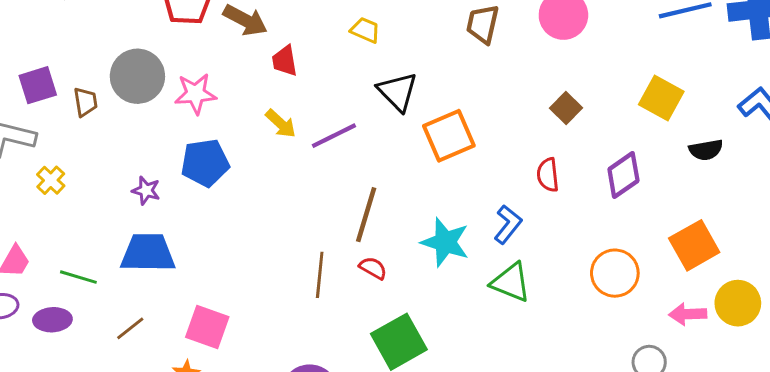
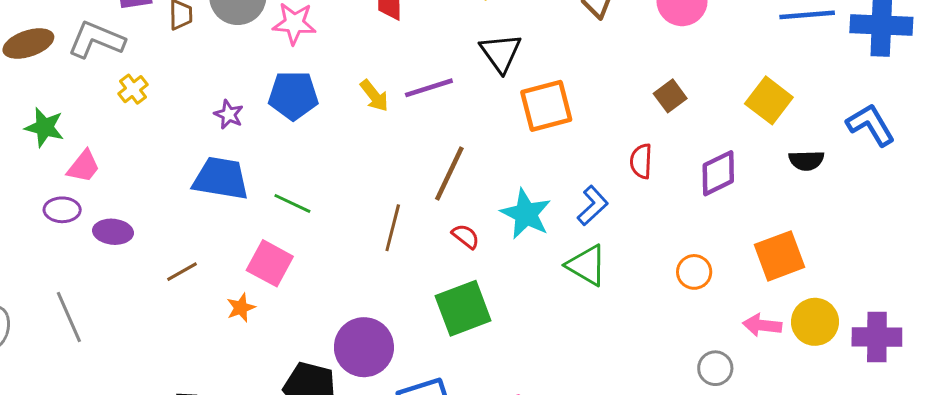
yellow arrow: (281, 124) -> (374, 96), moved
red semicircle: (373, 268) -> (466, 236), moved
orange circle: (615, 273) -> (694, 272), size x0.7
green line: (78, 277) -> (292, 203), moved
brown line: (130, 328) -> (182, 272), moved

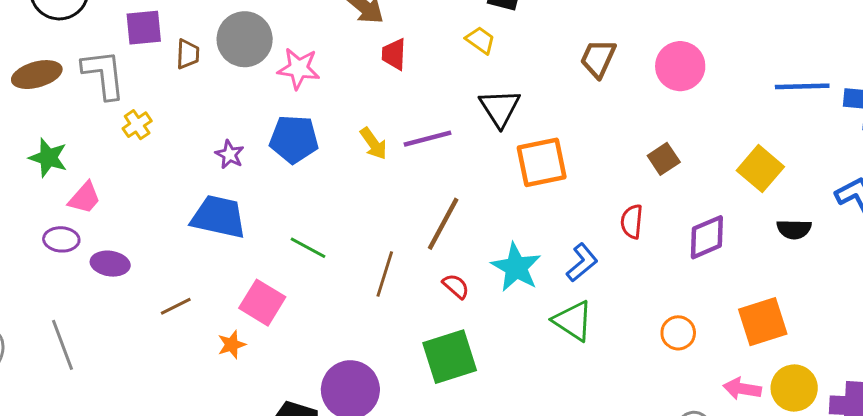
gray L-shape: (96, 40) -> (104, 74), turned 58
green line: (292, 203) -> (308, 248), moved

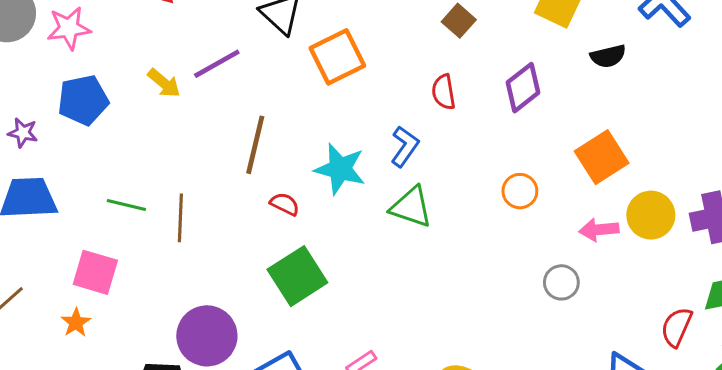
brown line: (385, 274) -> (180, 218), moved

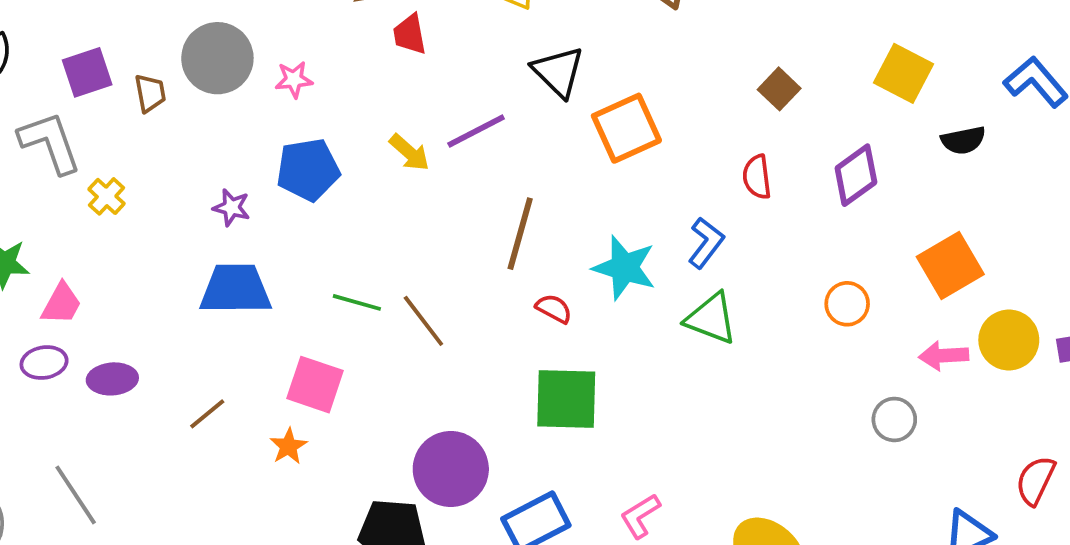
pink star: (69, 28) -> (294, 80), size x0.7
brown line: (180, 218) -> (423, 321), turned -42
green square: (297, 276) -> (566, 399), turned 32

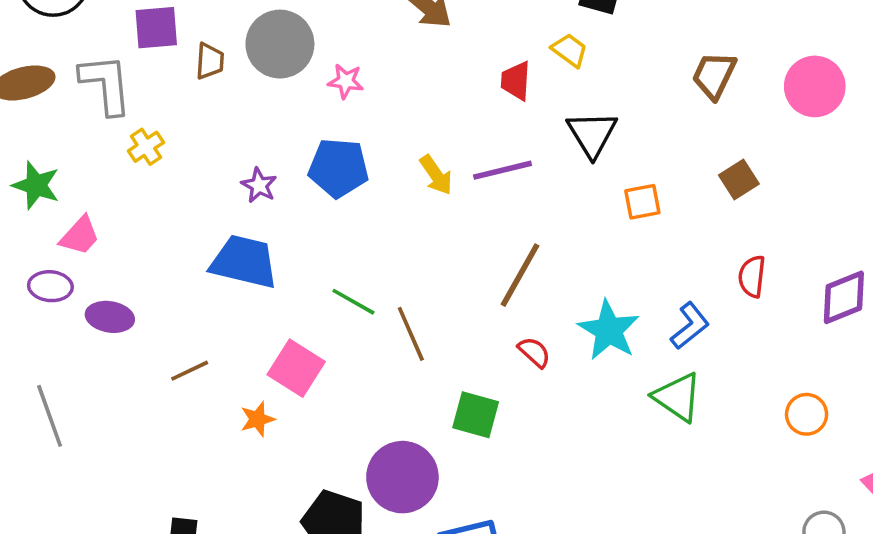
red trapezoid: (410, 34) -> (516, 81), moved
brown square: (779, 89) -> (739, 179), moved
orange square: (626, 128) -> (642, 202), size x0.6
green square: (566, 399) -> (476, 415), moved, size x0.7

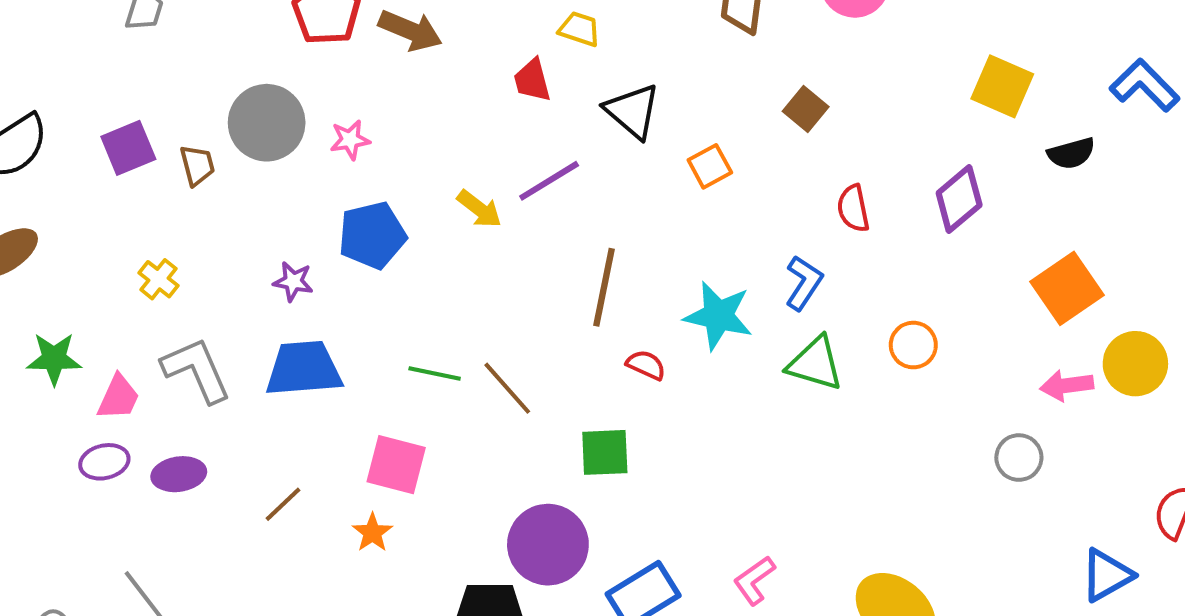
gray L-shape: (106, 84) -> (196, 370), moved
orange circle: (807, 414) -> (913, 345), moved

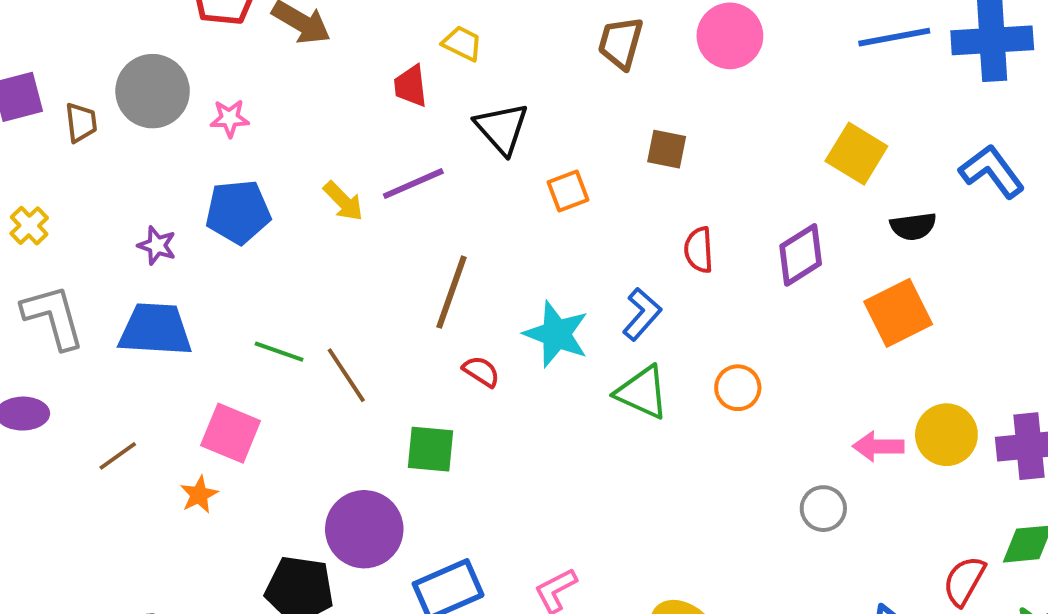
brown square: (806, 109) -> (667, 149), turned -36
orange square: (1067, 288) -> (898, 313), moved

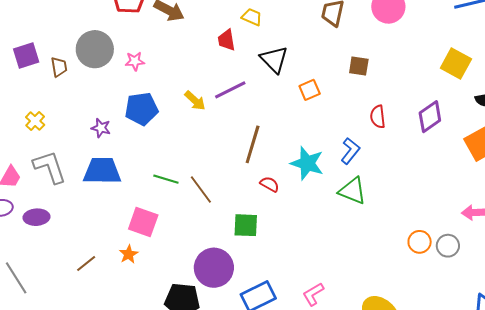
orange circle: (738, 388) -> (420, 242), moved
brown line: (118, 456) -> (86, 263), moved

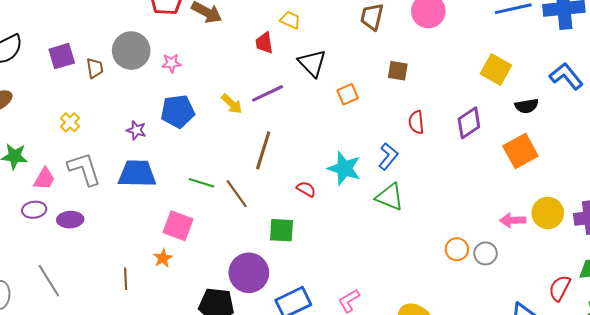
brown line: (253, 144) -> (263, 150), moved
brown line: (86, 263) -> (126, 279), moved, turned -55

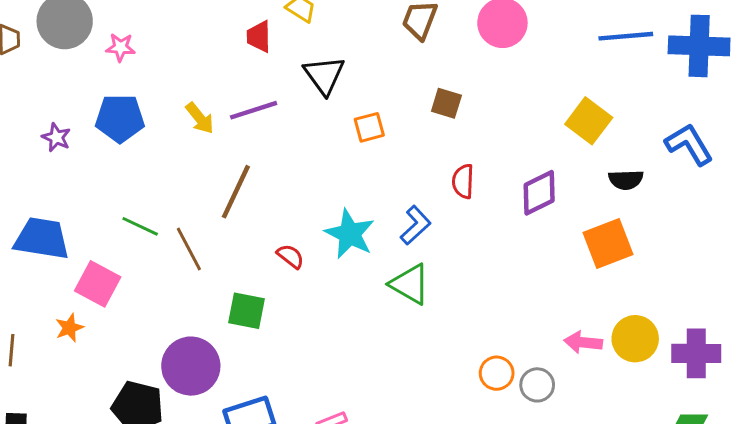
blue trapezoid: (137, 174) -> (42, 238), moved

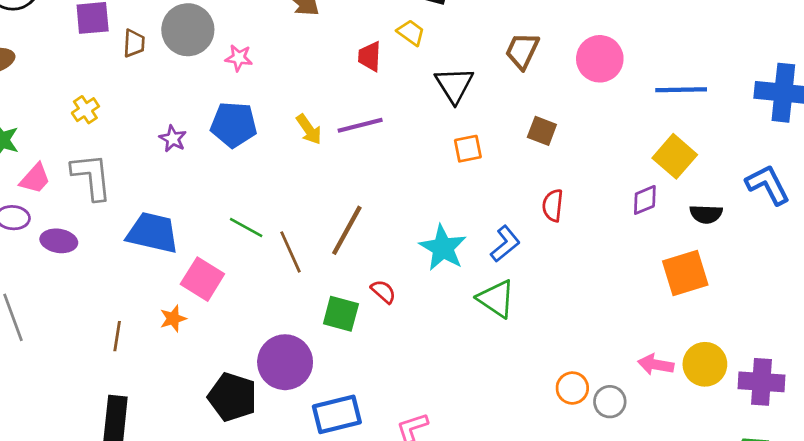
blue line: (626, 36) -> (681, 90), moved
black triangle: (324, 75) -> (454, 85), moved
brown line: (236, 192) -> (347, 230), moved
purple diamond: (539, 193) -> (645, 200), moved, size x0.7
red semicircle: (290, 256) -> (383, 292), moved

